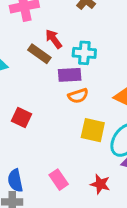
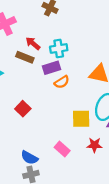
red square: (22, 117) -> (23, 109), turned 32
yellow square: (93, 130) -> (81, 119), moved
blue semicircle: (15, 180) -> (29, 158), turned -36

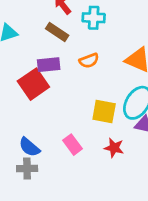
brown rectangle: (25, 57) -> (57, 32), moved
purple rectangle: (52, 68) -> (49, 65), moved
red square: (23, 109) -> (33, 84), size x1.5

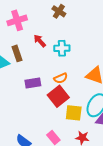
brown rectangle: (57, 32) -> (17, 53), moved, turned 42
red square: (33, 84) -> (58, 96), moved

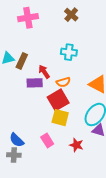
red arrow: (40, 41) -> (44, 72), moved
brown rectangle: (17, 53) -> (22, 61), moved, turned 35
yellow square: (74, 113) -> (60, 118), moved

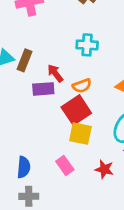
blue semicircle: (17, 140) -> (24, 167), turned -126
gray cross: (14, 155) -> (29, 196), moved

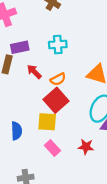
purple rectangle: (43, 89) -> (20, 47), moved
yellow square: (80, 134) -> (47, 122), moved
blue semicircle: (24, 167) -> (16, 131), moved

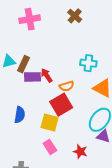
cyan cross: (58, 45) -> (88, 63), moved
purple rectangle: (20, 47) -> (33, 77), moved
blue semicircle: (16, 131) -> (20, 115), moved

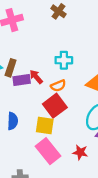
cyan cross: (88, 63) -> (64, 60), moved
pink rectangle: (50, 147) -> (48, 151), size x1.6

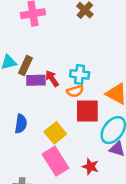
cyan cross: (64, 60) -> (80, 74), moved
red square: (55, 106) -> (87, 111), moved, turned 30
yellow square: (45, 126) -> (55, 133), turned 36

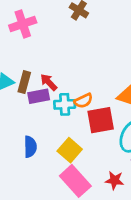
cyan cross: (80, 74) -> (65, 104), moved
red arrow: (52, 79) -> (49, 82), moved

